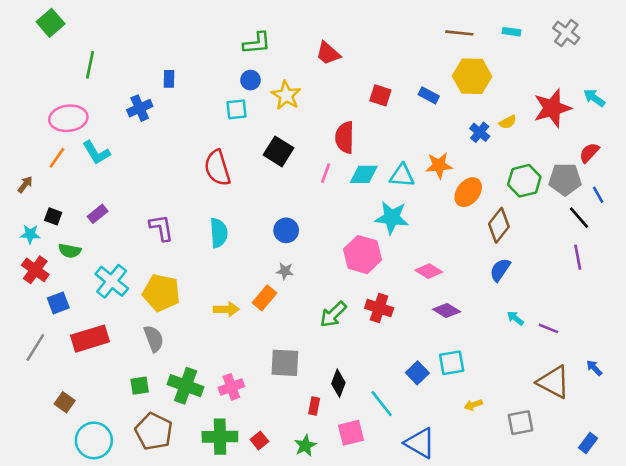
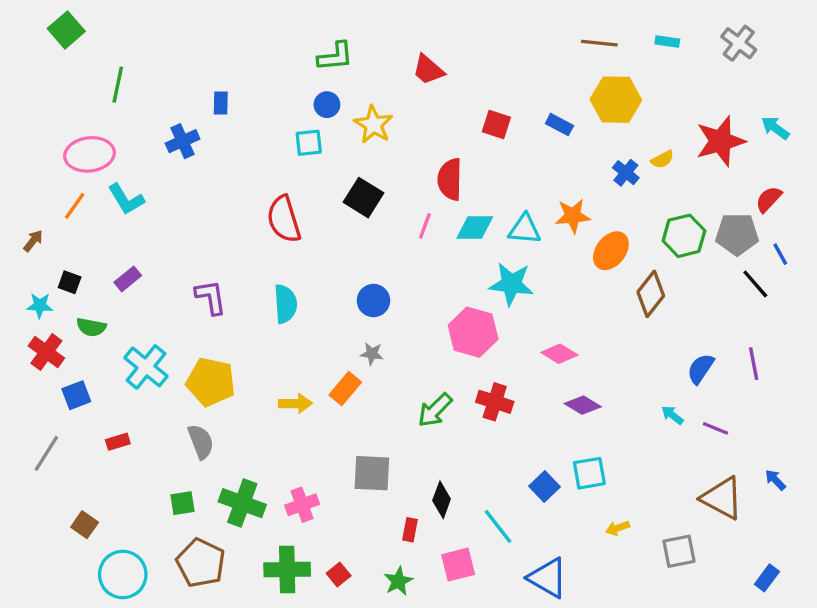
purple line: (578, 257) -> (754, 364), moved
blue semicircle: (500, 270) -> (701, 369), moved
red rectangle: (90, 339) -> (118, 442), size x0.5

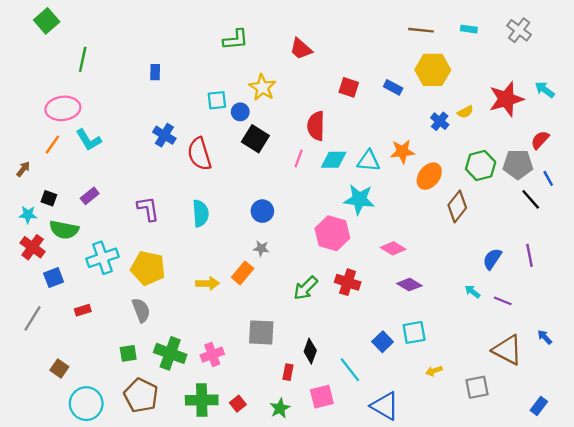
blue circle: (327, 105) -> (240, 112), moved
blue cross: (183, 141) -> (164, 135), moved, turned -35
green semicircle: (91, 327) -> (64, 230), size x1.4
cyan cross: (146, 367) -> (103, 258), turned 32

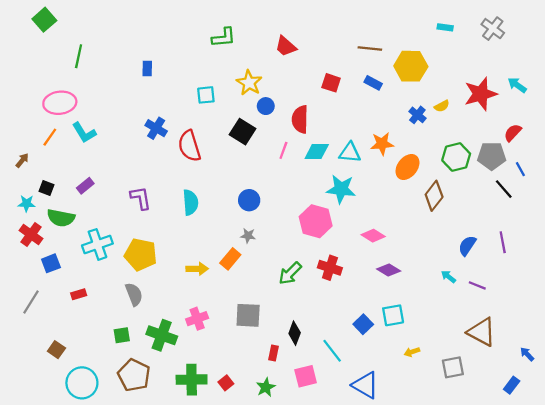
brown line: (421, 30) -> (370, 48), moved
blue circle: (240, 112) -> (266, 106), moved
blue arrow: (545, 337) -> (527, 354), moved
pink cross: (212, 355) -> (197, 319), moved

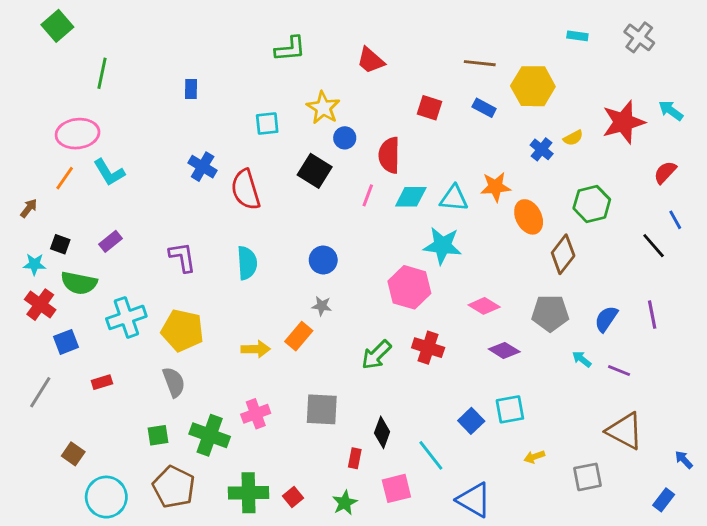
gray pentagon: (492, 156) -> (550, 313), moved
orange ellipse: (407, 167) -> (529, 217), turned -65

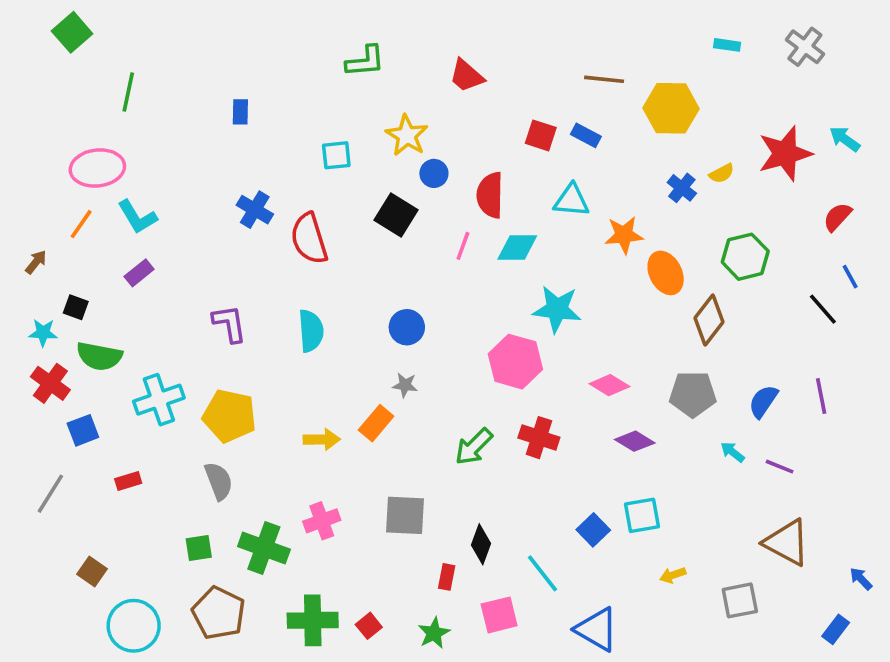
blue rectangle: (484, 108) -> (586, 135), moved
cyan triangle: (454, 198) -> (571, 201), moved
purple rectangle: (111, 241) -> (139, 273), moved

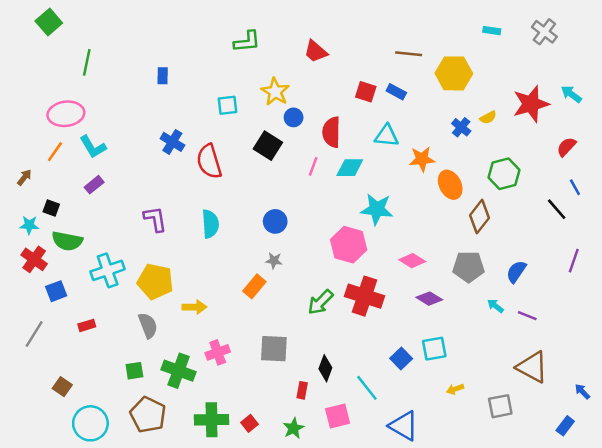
purple line: (821, 396) -> (574, 261), moved, turned 30
red cross: (539, 438) -> (365, 296), size x1.4
yellow arrow: (322, 439) -> (194, 307), moved

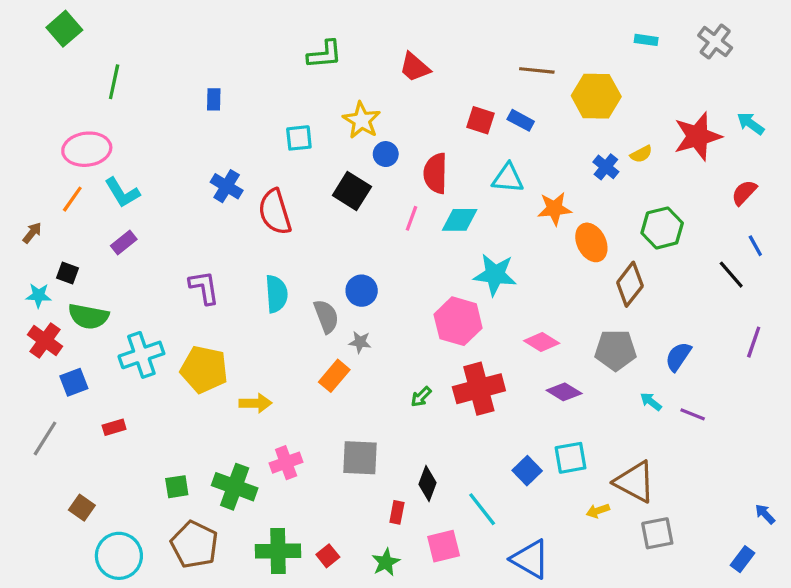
red cross: (365, 296) -> (479, 389), turned -33
green arrow: (320, 302) -> (421, 397), size x0.6
gray semicircle: (148, 325) -> (326, 316), moved
brown triangle: (532, 367) -> (635, 482), moved

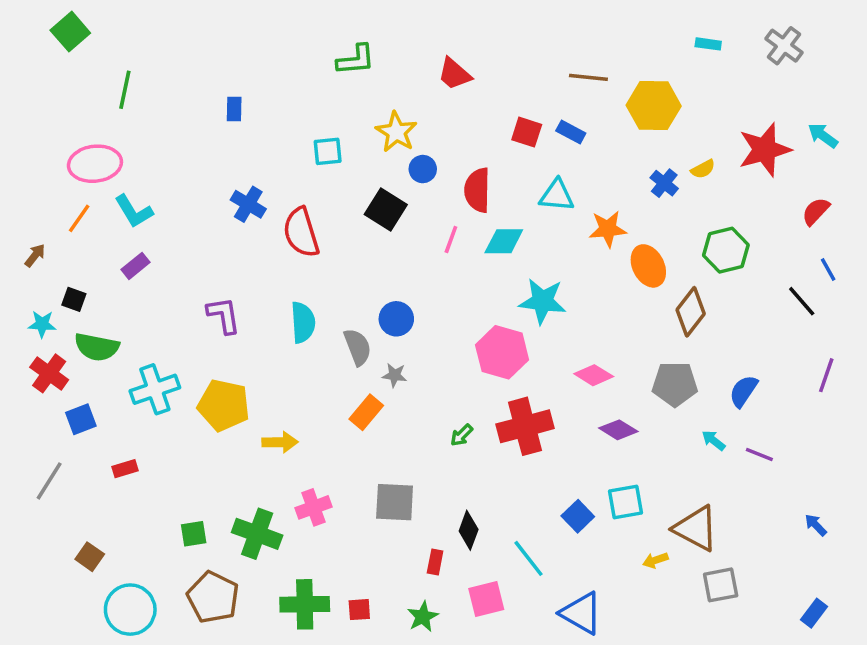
blue arrow: (765, 514) -> (816, 525), moved
red square: (328, 556) -> (359, 610), turned 35

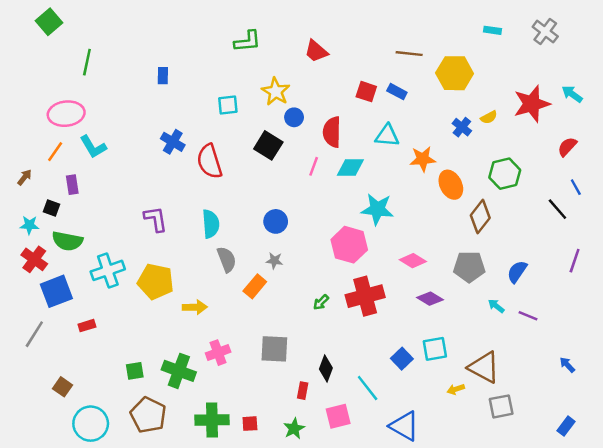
purple rectangle: (135, 266) -> (72, 185), moved, turned -60
gray semicircle: (358, 347) -> (227, 259), moved
blue square: (81, 419) -> (56, 291), size x1.5

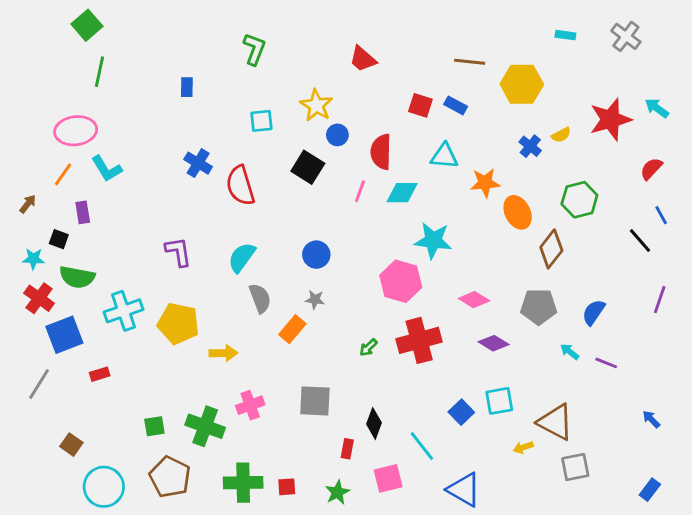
green square: (49, 22) -> (87, 25), moved
green L-shape: (247, 41) -> (254, 49), moved, turned -64
cyan semicircle: (211, 224) -> (242, 257), turned -140

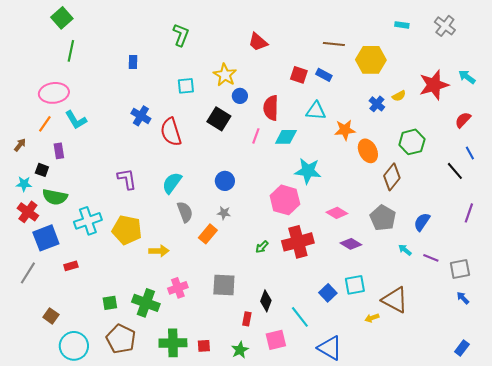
gray pentagon: (539, 307) -> (383, 218), turned 30
gray square: (575, 467) -> (460, 269), moved

